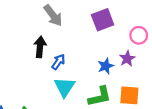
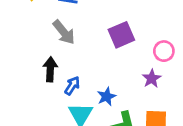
blue star: (106, 66) -> (107, 96), moved

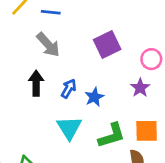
blue arrow: (72, 86) -> (69, 89), moved
blue star: (107, 96) -> (94, 97), moved

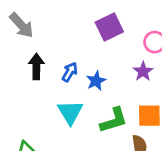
gray arrow: (48, 45) -> (21, 25), moved

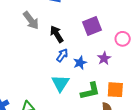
black arrow: (36, 66) -> (57, 34), moved, turned -36
purple star: (143, 71) -> (104, 58), moved

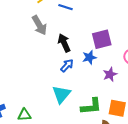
blue star: (80, 63) -> (89, 57), moved

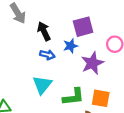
blue arrow: (67, 66) -> (47, 55), turned 64
purple star: (110, 74) -> (92, 63), size x1.5

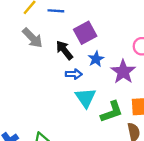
purple square: (83, 27) -> (85, 33), moved
cyan triangle: (42, 85) -> (85, 98), moved

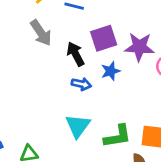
purple star: (123, 72) -> (139, 47), moved, turned 30
cyan triangle: (85, 98) -> (78, 126), moved

